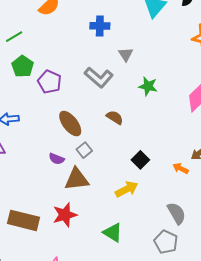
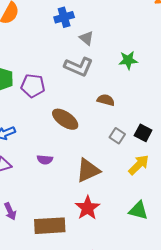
gray triangle: (126, 54) -> (86, 38), moved
gray square: (84, 150) -> (117, 136), moved
purple semicircle: (57, 159) -> (45, 160), moved

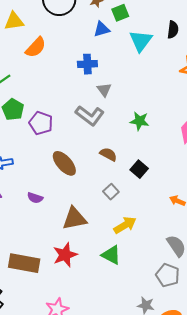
black square: (143, 133) -> (139, 169), moved
green triangle: (138, 210) -> (111, 255), moved

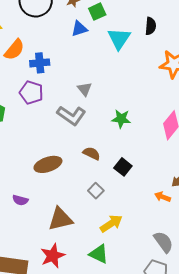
blue cross: (87, 64) -> (40, 63), moved
purple pentagon: (41, 123) -> (31, 93), moved
brown ellipse: (64, 163) -> (48, 164), turned -64

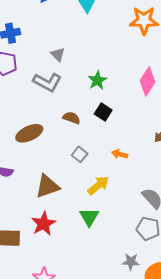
green star: (121, 119) -> (97, 80), turned -30
black square: (123, 167) -> (103, 112), moved
orange arrow: (163, 197) -> (120, 154), moved
green triangle: (99, 254) -> (89, 217), turned 40

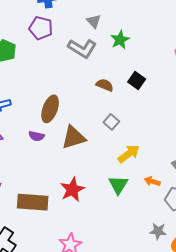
green star: (97, 80) -> (120, 40), moved
brown ellipse: (29, 133) -> (50, 109), moved, turned -48
orange arrow: (120, 154) -> (152, 181), moved
brown triangle: (47, 186) -> (74, 138), moved

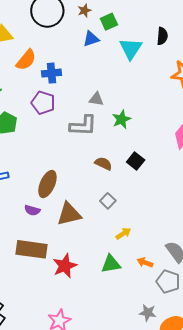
gray triangle: (94, 21) -> (96, 99), turned -42
gray L-shape: (82, 48) -> (83, 126), turned -32
yellow arrow: (129, 154) -> (123, 234), size x0.7
green triangle: (118, 185) -> (111, 264), turned 45
brown rectangle: (33, 202) -> (31, 249), moved

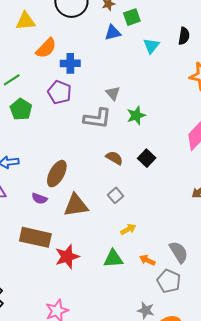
cyan triangle: (131, 49) -> (151, 46), size x0.7
gray triangle: (96, 99) -> (113, 93), turned 35

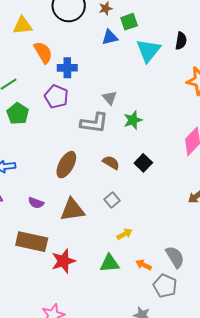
cyan triangle: (151, 46) -> (148, 51), size x1.5
orange semicircle: (46, 48) -> (43, 52), turned -75
brown ellipse: (57, 174) -> (66, 165), moved

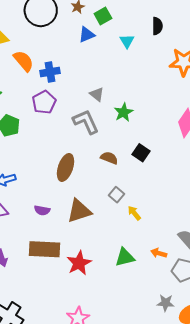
cyan triangle: (148, 51) -> (127, 41), size x0.6
purple pentagon: (56, 97) -> (44, 102), turned 30
gray L-shape: (94, 123) -> (86, 122), turned -112
yellow arrow: (125, 234) -> (134, 213), moved, turned -91

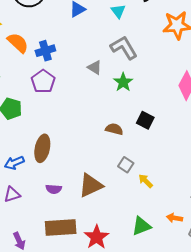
gray L-shape: (86, 122) -> (124, 48), moved
brown ellipse: (66, 167) -> (42, 148), moved

